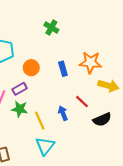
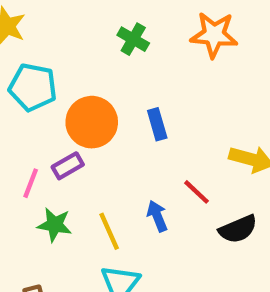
orange star: (90, 62) -> (214, 35), moved
orange circle: (31, 68) -> (92, 122), size x1.5
green star: (20, 109) -> (55, 225), moved

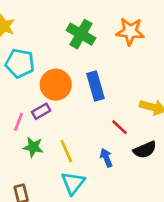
green cross: (133, 39) -> (81, 34), size x1.5
blue rectangle: (157, 124) -> (96, 86), size x1.5
blue arrow: (157, 216) -> (106, 158), moved

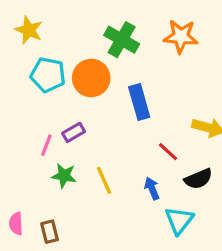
orange circle: (56, 85) -> (91, 78), moved
cyan triangle: (73, 183) -> (179, 220), moved

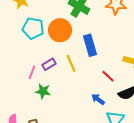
yellow line: (104, 180) -> (71, 63), moved
blue arrow: (152, 188) -> (98, 99), turned -32

